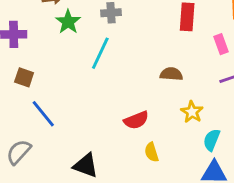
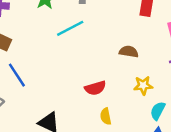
cyan line: (100, 53) -> (70, 28), turned 32
yellow star: (192, 112) -> (143, 85), turned 30

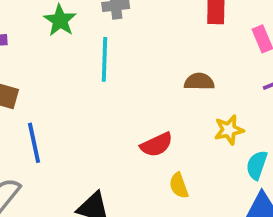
cyan line: (70, 28) -> (105, 59), turned -52
blue line: (17, 75) -> (34, 143), turned 30

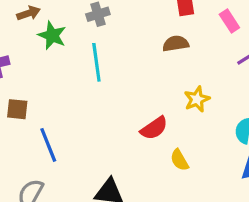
brown semicircle: (199, 82) -> (176, 44), moved
yellow star: (229, 130) -> (197, 99), moved

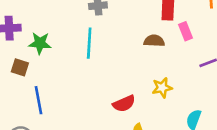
pink rectangle: (229, 21) -> (185, 31), moved
green star: (52, 35) -> (40, 43), moved, turned -30

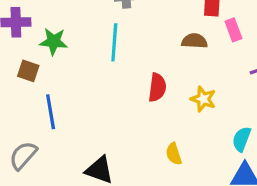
yellow star: (162, 88) -> (203, 99), turned 30
red semicircle: (124, 104) -> (157, 87), moved, turned -60

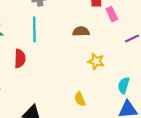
brown semicircle: (194, 41) -> (81, 31), moved
red semicircle: (157, 87) -> (20, 59), moved

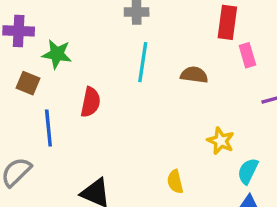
cyan line: (34, 29) -> (143, 62), moved
yellow star: (96, 61) -> (221, 141), moved

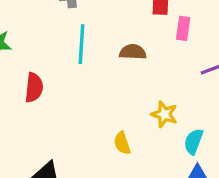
pink rectangle: (247, 55) -> (183, 28), turned 30
yellow semicircle: (175, 182) -> (122, 143), moved

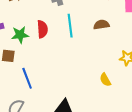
red semicircle: (34, 88) -> (42, 29), moved

